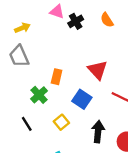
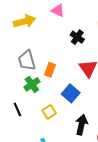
black cross: (76, 21) -> (77, 37), moved, turned -32
yellow arrow: (22, 28) -> (25, 21), size x1.5
gray trapezoid: (19, 56) -> (27, 61), moved

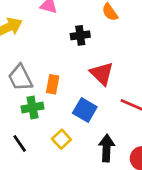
black cross: (77, 37) -> (80, 35), turned -32
green cross: (32, 84) -> (33, 107), turned 35

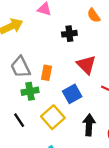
blue square: (85, 110) -> (72, 94), turned 30
yellow square: (61, 139) -> (53, 117), size x1.5

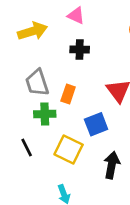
black cross: (69, 34) -> (80, 50), moved
yellow square: (53, 117) -> (69, 150), turned -30

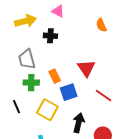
black cross: (80, 50) -> (50, 36), moved
orange rectangle: (68, 94) -> (55, 76), moved, turned -48

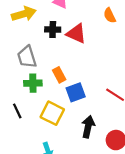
red triangle: (86, 68) -> (76, 34), moved, turned -30

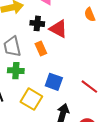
orange rectangle: (59, 75) -> (41, 49), moved
blue square: (76, 92) -> (54, 82), turned 36

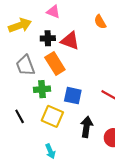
orange rectangle: (41, 49) -> (55, 63), size x1.5
green cross: (16, 71) -> (42, 89), moved

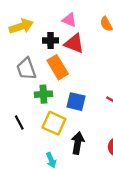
pink triangle: (53, 12) -> (69, 20), moved
black arrow: (87, 127) -> (78, 143), moved

